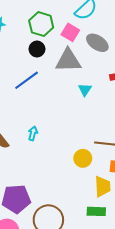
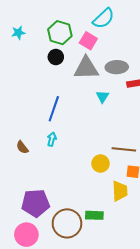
gray ellipse: (97, 43) -> (117, 67), moved, turned -35
blue line: (27, 80) -> (54, 109), moved, turned -35
green rectangle: (96, 211) -> (94, 215), moved

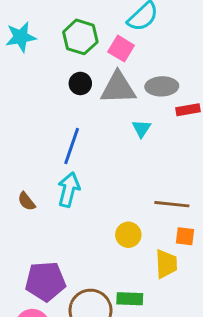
cyan star: (18, 33) -> (21, 37), size x1.5
black circle: (56, 57) -> (80, 83), moved
cyan arrow: (52, 139) -> (69, 190), size x1.6
yellow circle: (100, 164) -> (128, 235), moved

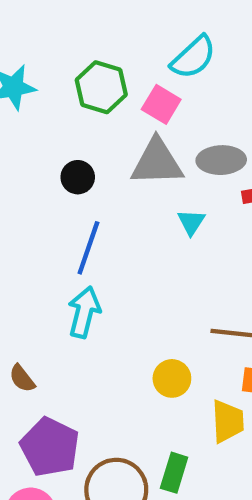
black circle: (80, 83) -> (78, 177), moved
brown semicircle: (27, 201) -> (22, 378), moved
purple pentagon: (45, 281) -> (50, 447), turned 30
green rectangle: (130, 299) -> (174, 473), turned -75

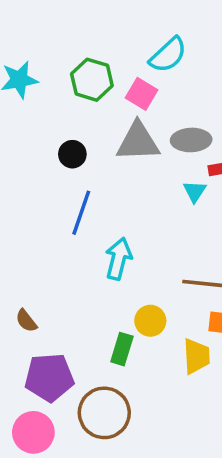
cyan triangle: (191, 222) -> (195, 191), moved
cyan arrow: (84, 312) -> (118, 259), moved
purple pentagon: (50, 447) -> (49, 377), turned -30
green rectangle: (174, 473) -> (122, 349), moved

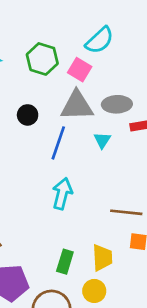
cyan triangle: (195, 191) -> (102, 140), moved
blue line: (81, 213) -> (58, 143), moved
yellow circle: (150, 321) -> (94, 291), moved
yellow trapezoid: (196, 356) -> (102, 258), moved

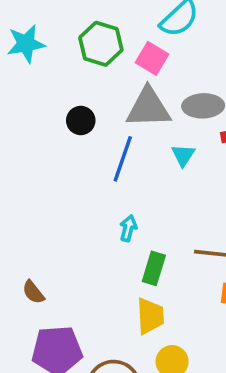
cyan arrow: (62, 194) -> (128, 228), size x0.6
yellow trapezoid: (102, 258) -> (150, 316), moved
green rectangle: (65, 262) -> (154, 268), moved

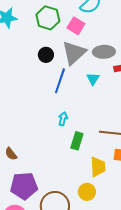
gray triangle: (148, 108) -> (74, 53), turned -40
black circle: (81, 120) -> (46, 55), moved
yellow trapezoid: (150, 316) -> (98, 167), moved

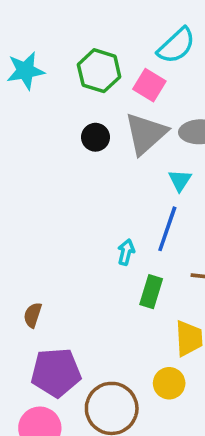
blue line: (60, 81) -> (167, 229), moved
brown semicircle: (11, 154) -> (33, 315), turned 56

